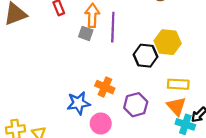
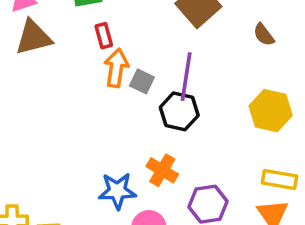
orange arrow: (92, 15) -> (116, 68), moved
black hexagon: (146, 56) -> (179, 111), moved

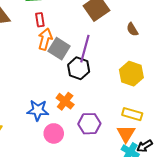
gray square: (142, 81) -> (59, 49), size x1.5

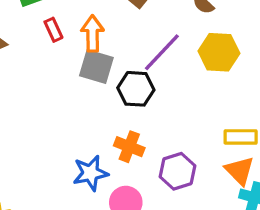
orange arrow: (45, 39) -> (93, 34), moved
purple line: (85, 49) -> (162, 52), moved, turned 44
yellow hexagon: (131, 74) -> (219, 52), moved

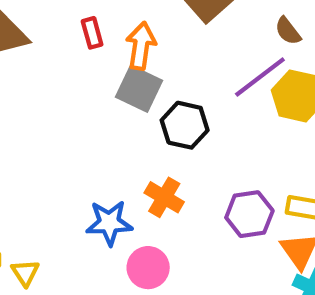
purple line: (162, 52) -> (260, 77), moved
purple hexagon: (177, 171) -> (249, 214), moved

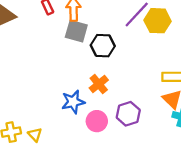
orange cross: (164, 197) -> (99, 84), turned 30
purple hexagon: (249, 214) -> (128, 114), moved

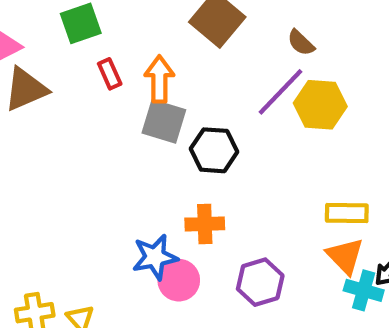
orange cross: (99, 84) -> (205, 224), turned 36
pink circle: (97, 121) -> (179, 280), moved

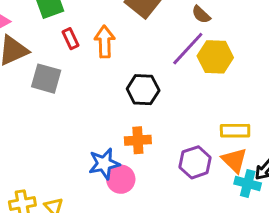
gray square: (164, 121) -> (46, 79), moved
purple hexagon: (260, 282) -> (195, 162), moved

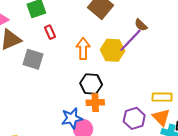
brown semicircle: (201, 15) -> (141, 25), moved
orange arrow: (105, 42) -> (83, 49), moved
yellow hexagon: (215, 57) -> (112, 50), moved
black hexagon: (143, 90) -> (91, 84), moved

